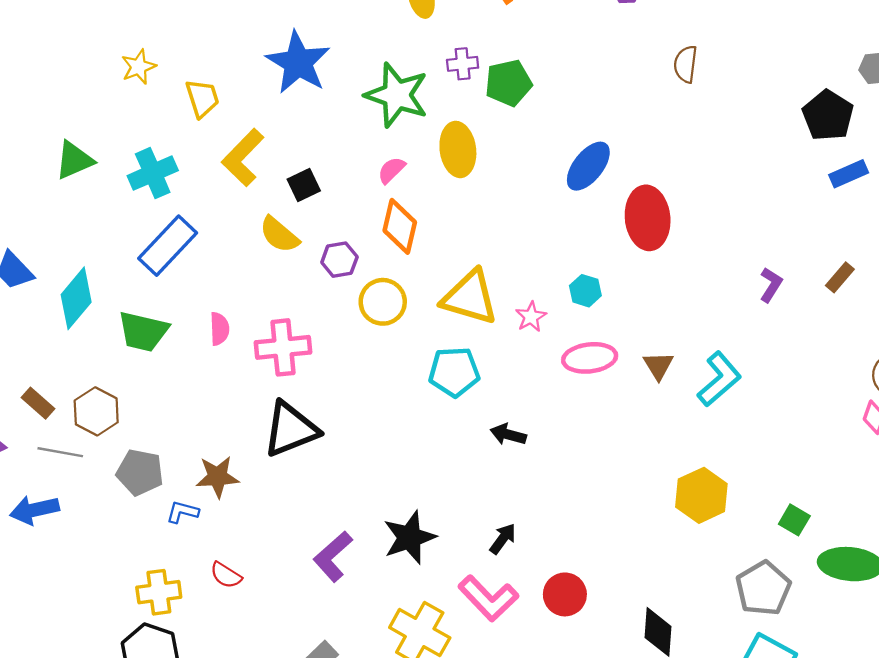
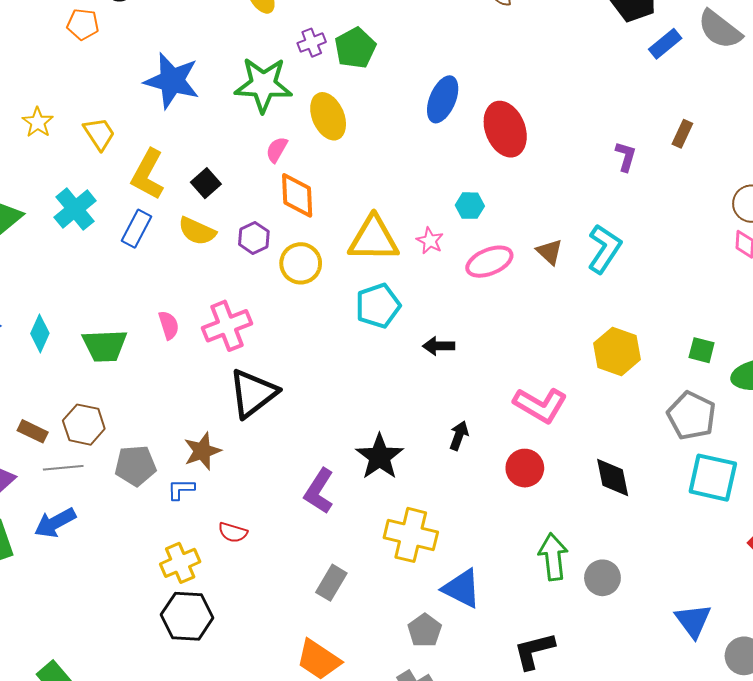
blue rectangle: (168, 246) -> (136, 229), moved, size x0.7
cyan diamond: (76, 298) -> (40, 333), size x0.7
pink L-shape: (488, 598) -> (540, 405), moved

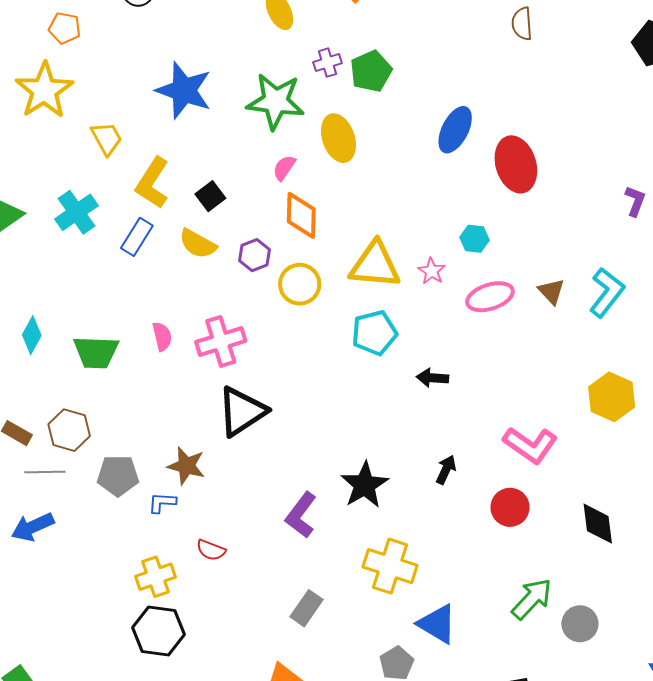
orange pentagon: (83, 24) -> (65, 28), moved
yellow star: (38, 122) -> (44, 90), moved, size x1.8
brown star: (202, 451) -> (186, 466), turned 30
green arrow: (553, 557) -> (532, 599), turned 45

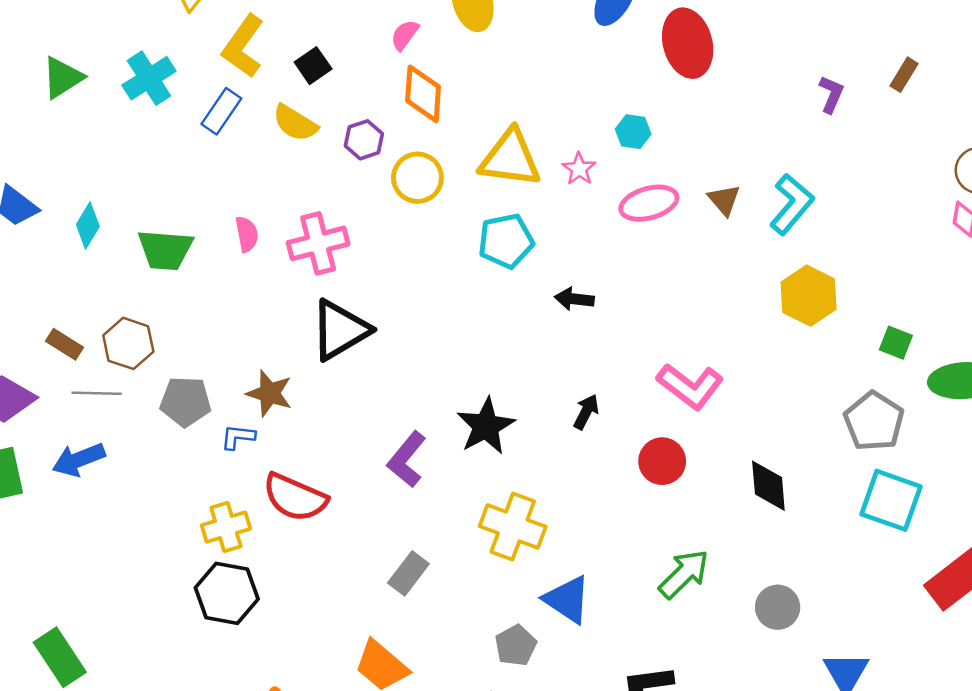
yellow hexagon: (612, 397) -> (809, 296), moved
red semicircle: (211, 550) -> (295, 497), size x1.8
gray circle: (580, 624) -> (778, 607), moved

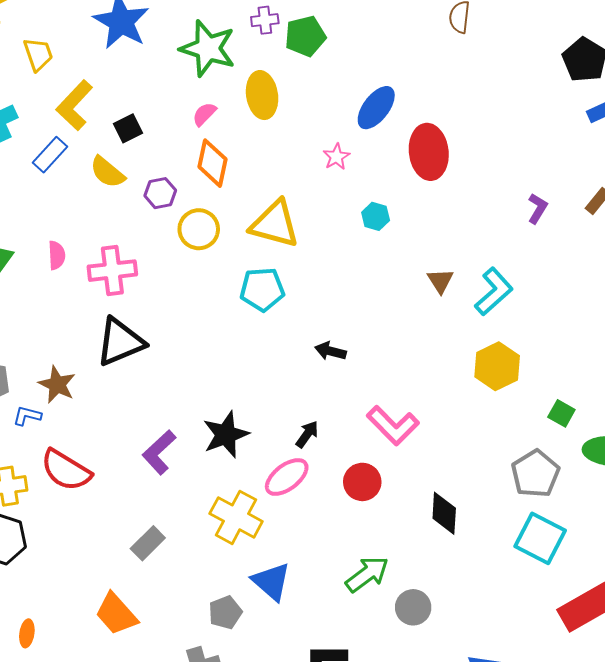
pink star: (579, 169) -> (336, 157), moved
pink ellipse: (649, 203) -> (287, 477), moved, turned -30
black arrow: (574, 299) -> (330, 351), moved
gray circle: (778, 607) -> (413, 607), moved

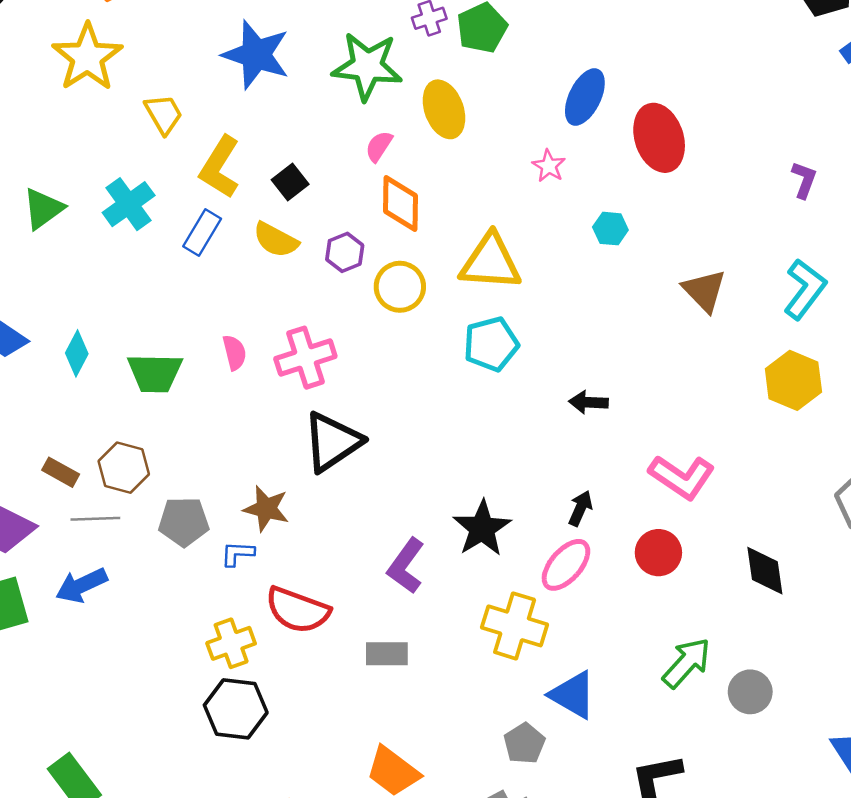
brown triangle: (440, 281) -> (704, 291), size x1.4
cyan L-shape: (494, 292) -> (805, 289), moved
gray rectangle: (148, 543) -> (387, 654), moved, turned 56

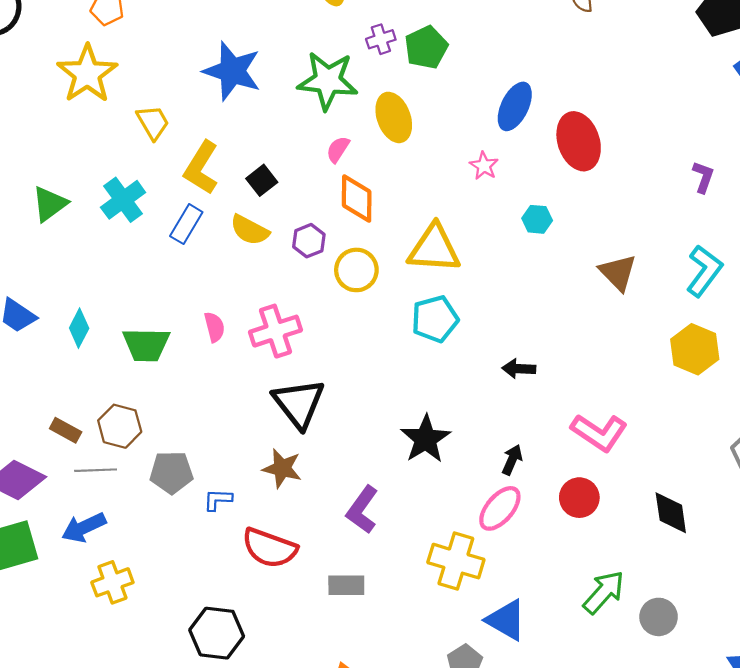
black triangle: (332, 442) -> (299, 403), turned -34
brown star: (266, 509) -> (282, 468), moved
black star: (482, 528) -> (426, 439), moved
yellow cross: (231, 643) -> (112, 582), moved

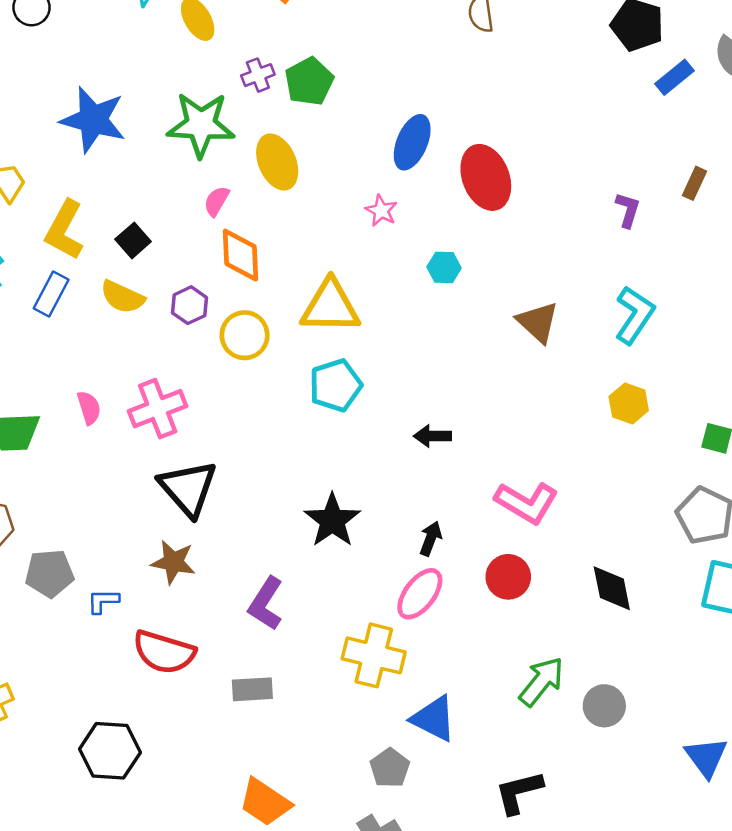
yellow hexagon: (695, 349) -> (629, 404), size x0.7

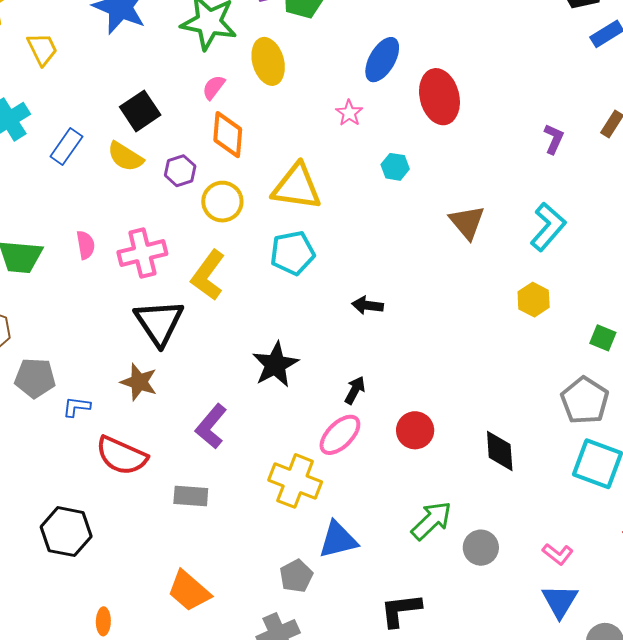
yellow L-shape: (64, 230) -> (208, 275), moved
black square: (133, 240) -> (140, 111), size x1.4
pink L-shape: (527, 503) -> (558, 554), moved, size x0.6
blue triangle: (434, 719) -> (338, 540), turned -48

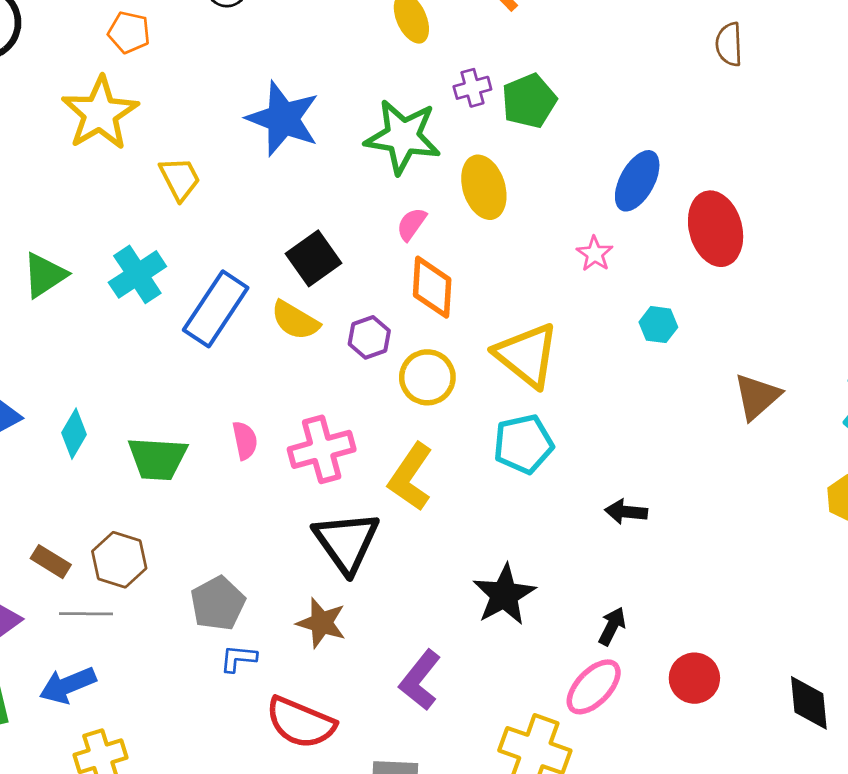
blue rectangle: (66, 147) -> (216, 309), size x1.5
yellow triangle: (297, 187) -> (527, 355), turned 32
brown triangle: (467, 222) -> (757, 397), turned 30
gray pentagon: (35, 378) -> (218, 603), moved, turned -30

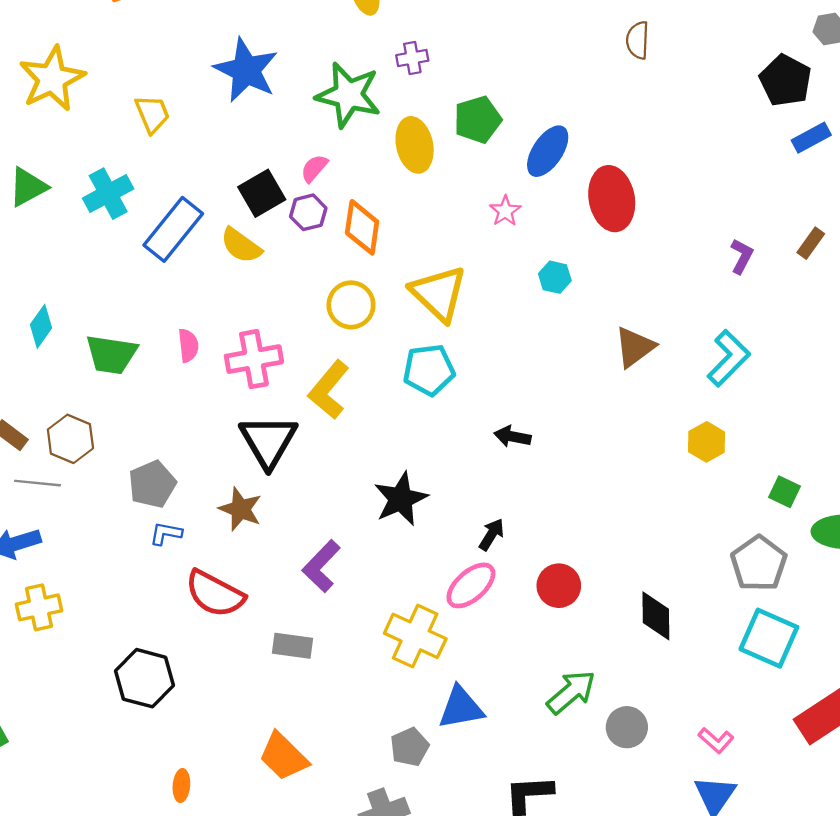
green pentagon: (529, 101) -> (478, 120), moved
yellow star: (100, 113) -> (52, 79), moved
pink semicircle: (411, 224) -> (314, 168), moved
purple hexagon: (369, 337) -> (308, 212), moved

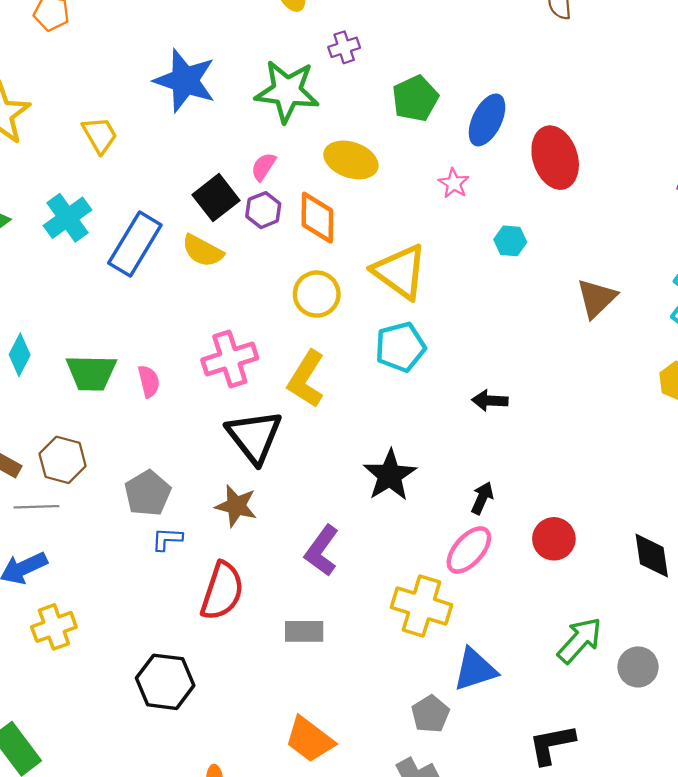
yellow ellipse: (415, 145) -> (351, 160), moved, turned -51
pink semicircle: (188, 345) -> (149, 381), moved
red semicircle: (215, 594) -> (222, 591), turned -92

